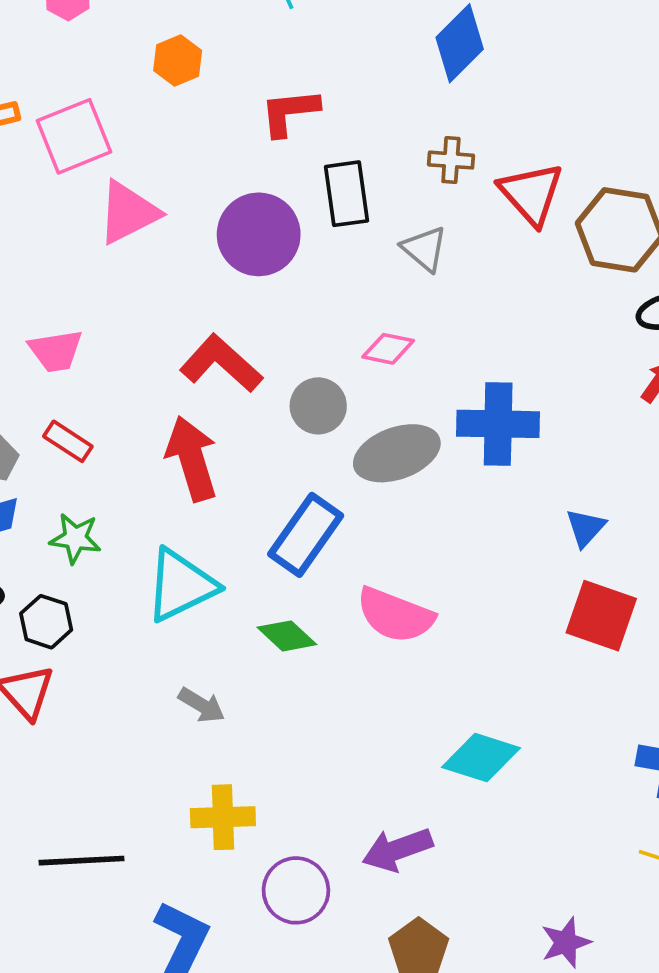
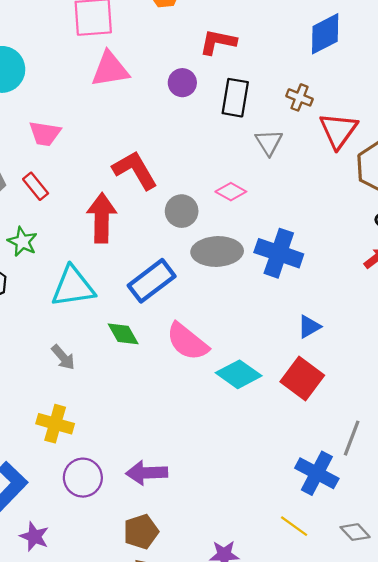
purple circle: (259, 234) -> (182, 83), moved, size x0.6
cyan diamond: (481, 758) -> (239, 374), moved

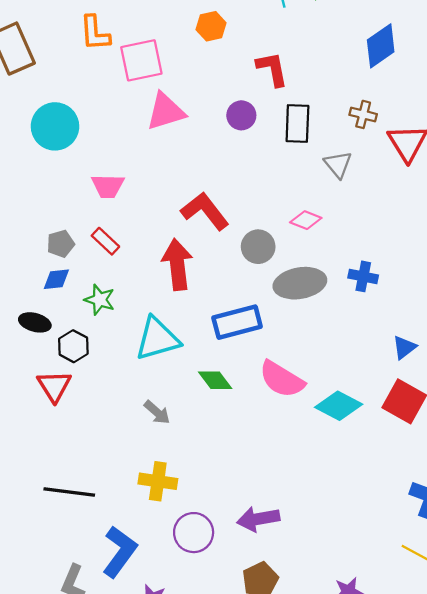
red L-shape: (218, 42) -> (272, 69), turned 75
blue cross: (279, 253) -> (363, 276), size x0.6
blue rectangle: (152, 281) -> (237, 322), turned 30

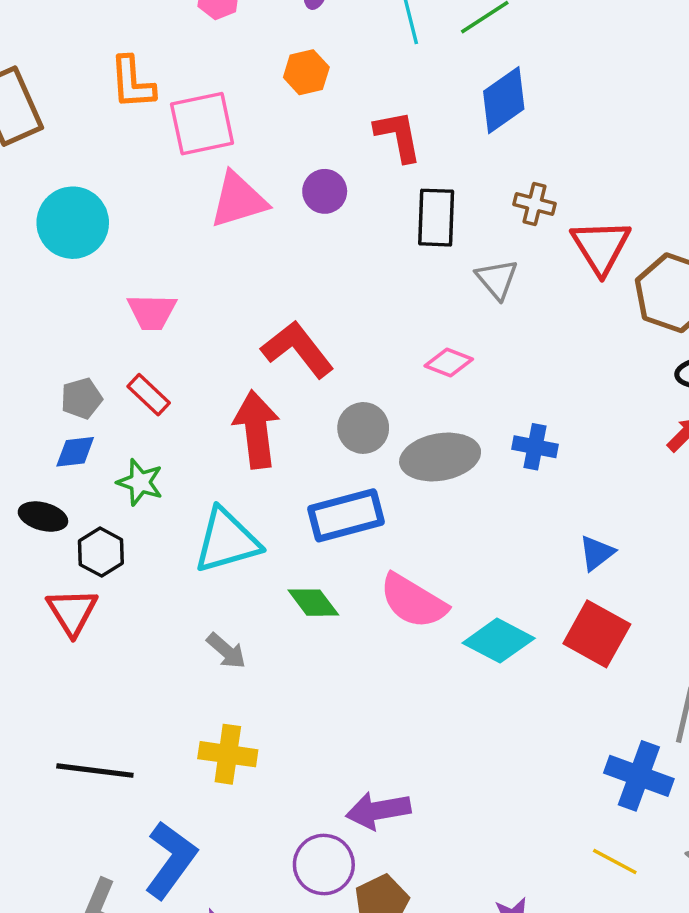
blue diamond: (381, 46) -> (504, 100), moved
purple circle: (241, 115) -> (325, 191), moved
gray circle: (258, 247) -> (363, 428), moved
purple circle: (194, 533) -> (324, 865), moved

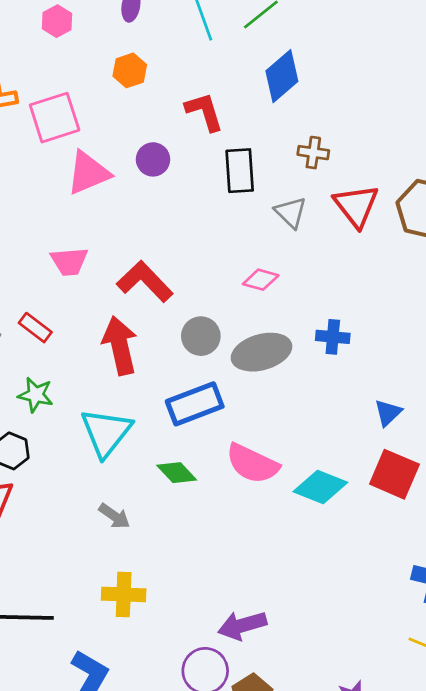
red triangle: (601, 247) -> (356, 206), moved
pink trapezoid: (152, 312) -> (69, 261), moved
cyan triangle: (227, 541) -> (106, 432), turned -30

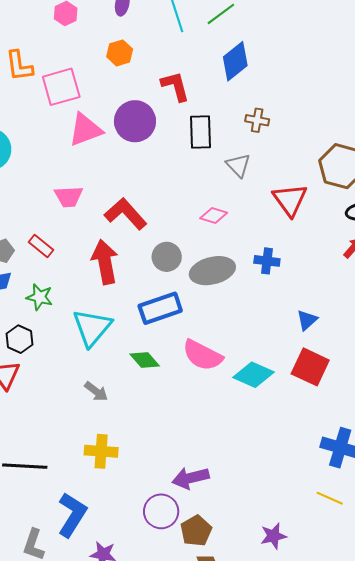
purple circle: (153, 159) -> (135, 121), size x1.6
red triangle: (356, 206) -> (290, 200), moved

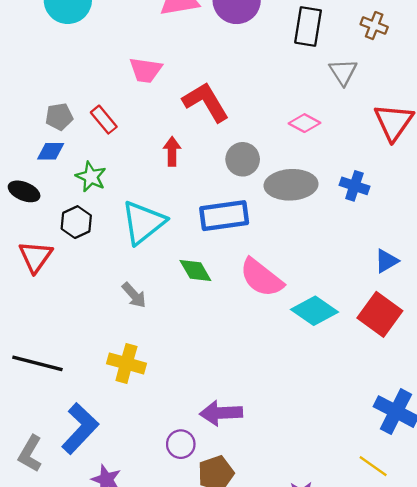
red arrow: (105, 262) -> (172, 151), size x0.6
black hexagon: (20, 339) -> (76, 222), moved
purple circle: (161, 511) -> (181, 444), size x0.7

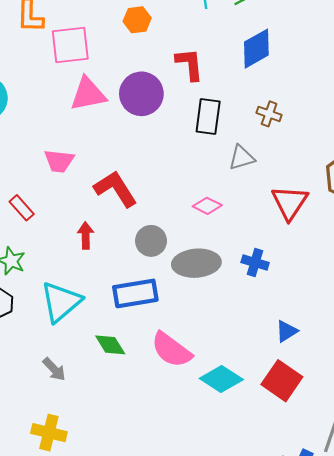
gray triangle: (343, 72) -> (242, 158), turned 48

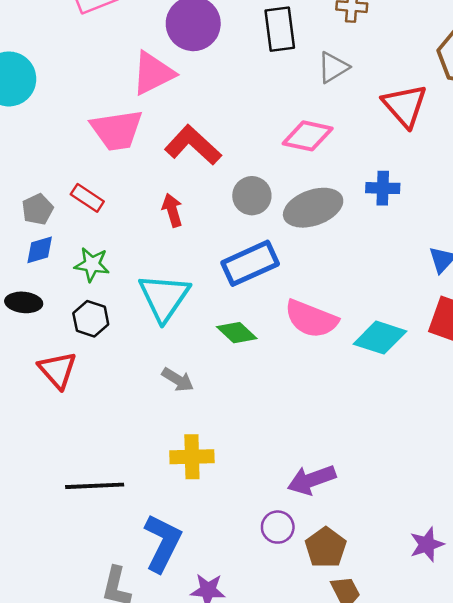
pink triangle: (88, 94) -> (153, 73), moved
pink trapezoid: (59, 161) -> (117, 130), size x1.4
pink diamond: (207, 206) -> (308, 136), size x1.4

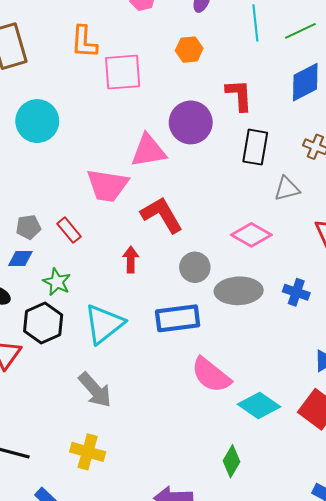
black hexagon: (91, 319) -> (43, 323), size x1.4
green diamond: (237, 333) -> (231, 461), moved, turned 60
gray arrow: (178, 380) -> (95, 390), size x1.5

